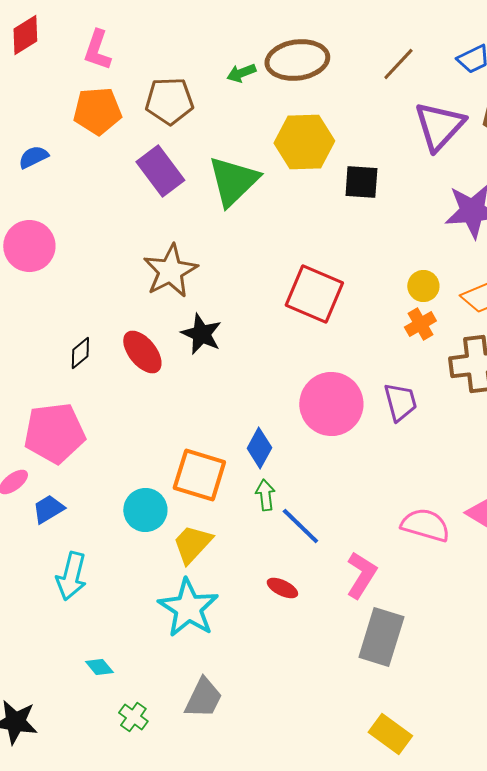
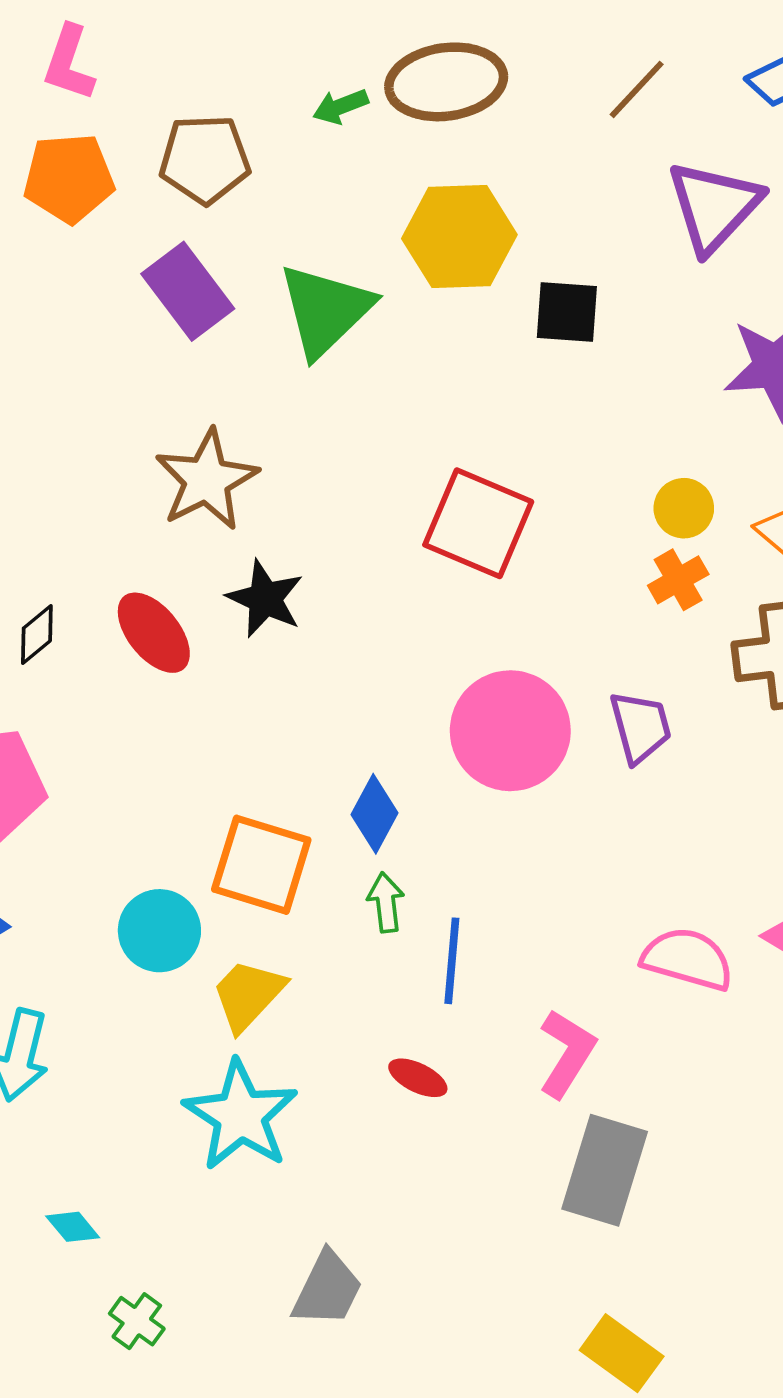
blue line: (300, 526) -> (452, 961), turned 51
gray trapezoid: (203, 698) -> (327, 1289), moved

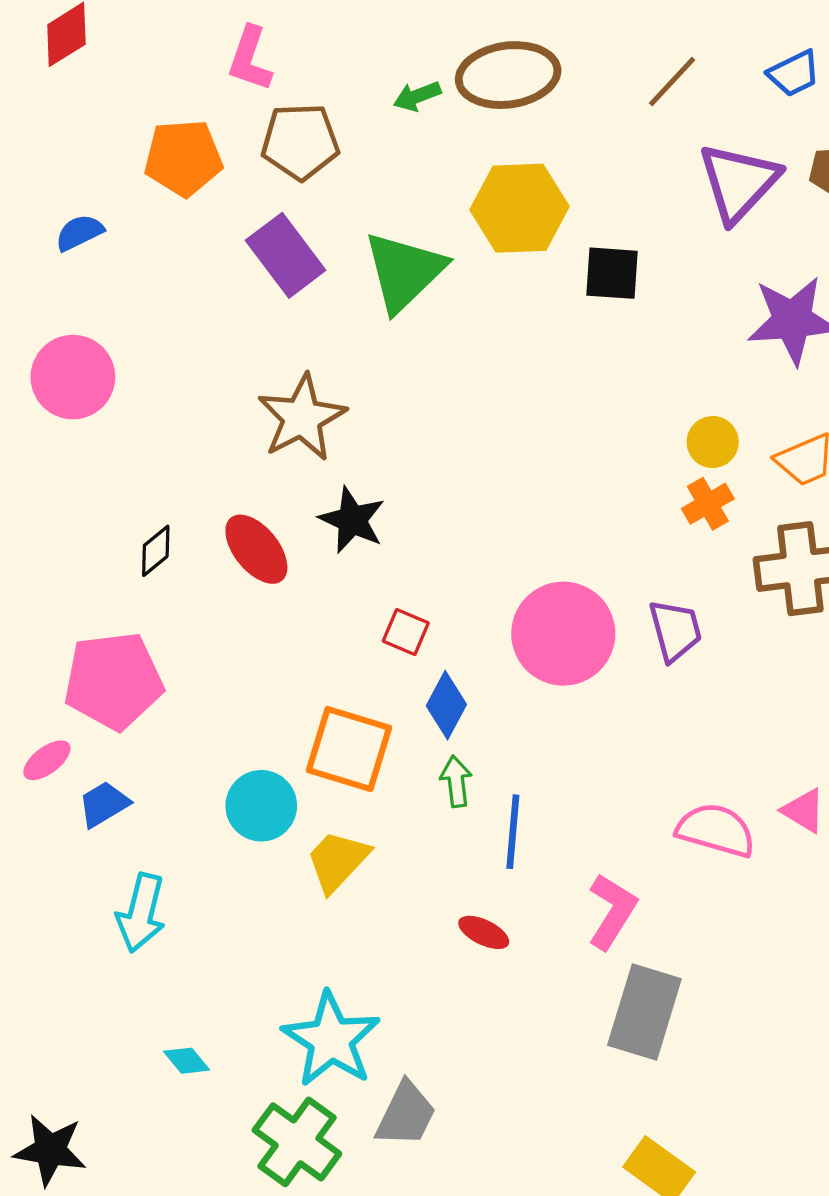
pink L-shape: (69, 63) -> (250, 59), moved
red square: (478, 523) -> (406, 632), moved, size x0.5
cyan star: (241, 1116) -> (331, 1040), moved
green cross: (137, 1321) -> (297, 1142), moved, size x1.8

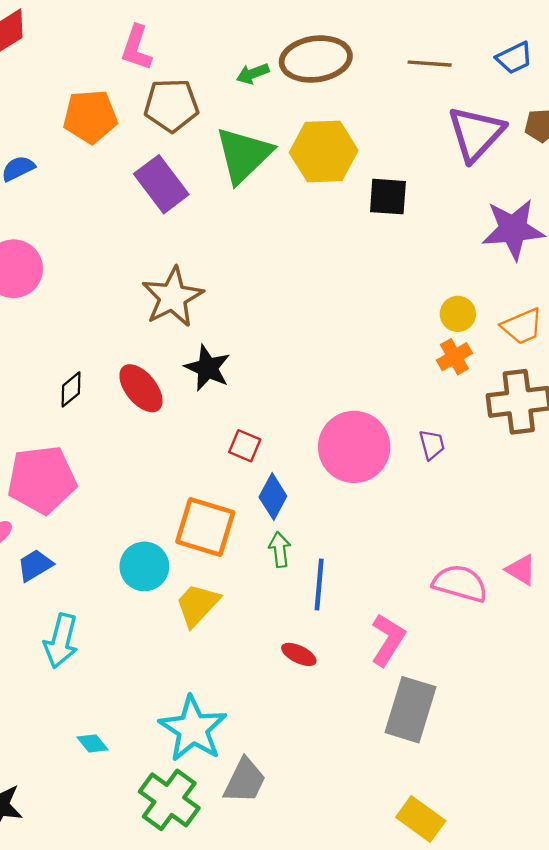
brown line: (672, 82) -> (430, 64), turned 51
green triangle: (404, 272) -> (244, 155), moved
purple trapezoid: (675, 630) -> (432, 445), size x0.7

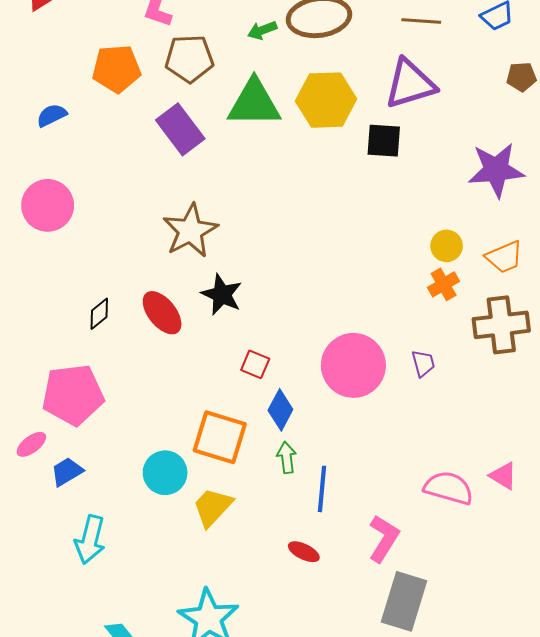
purple triangle: (476, 133) -> (410, 84), moved, turned 30
green triangle: (244, 155) -> (254, 103), turned 44

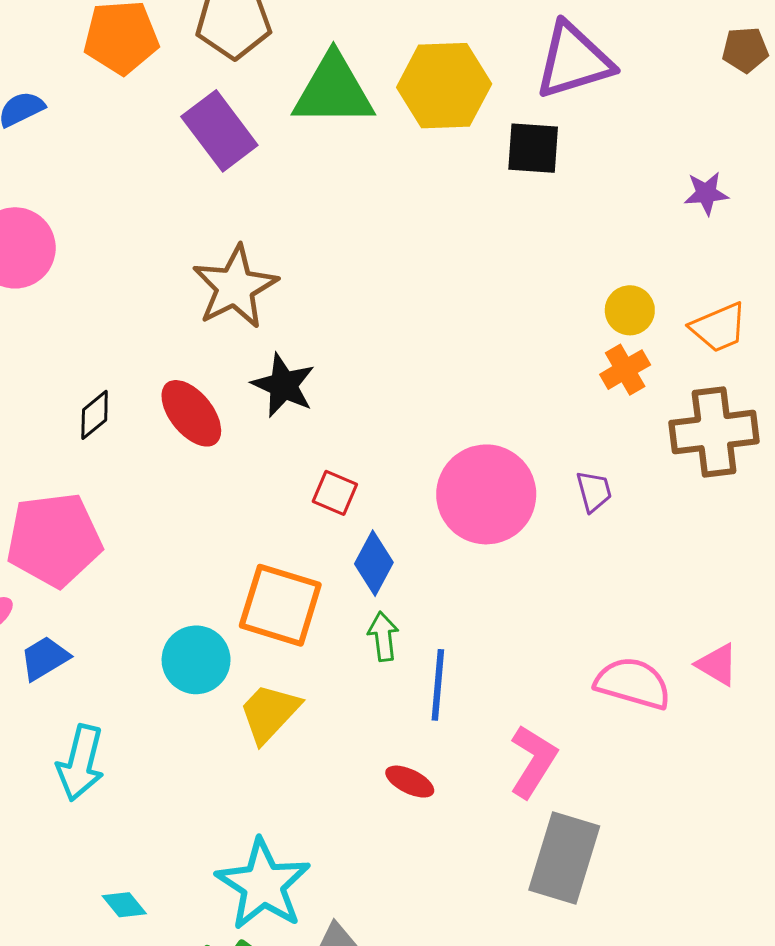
purple star: (496, 170) -> (706, 193), size x0.5

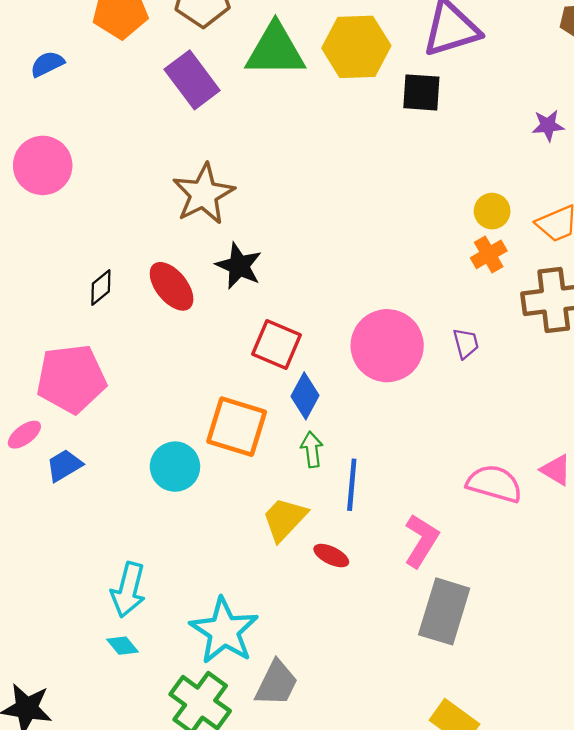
red square: (335, 493) -> (276, 345), size x1.5
yellow trapezoid: (269, 713) -> (284, 519), moved
cyan arrow: (81, 763) -> (128, 590), moved

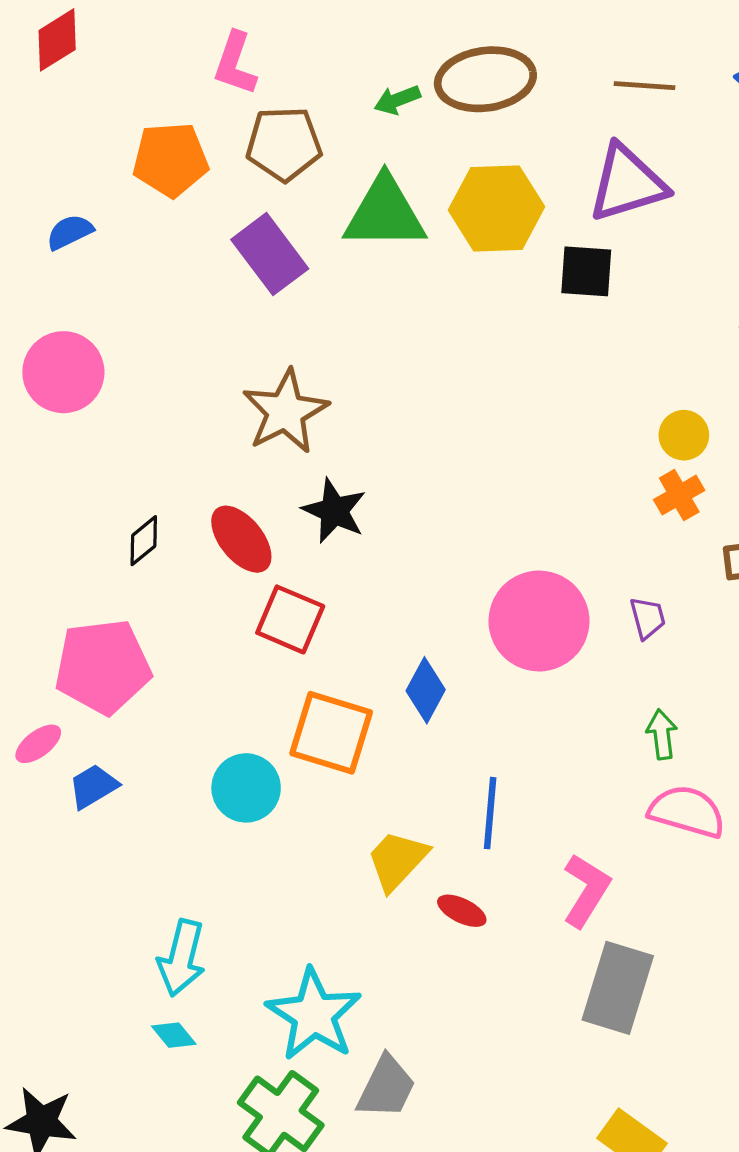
red square: (276, 345) -> (290, 619), moved
green arrow: (312, 449) -> (662, 734), moved

